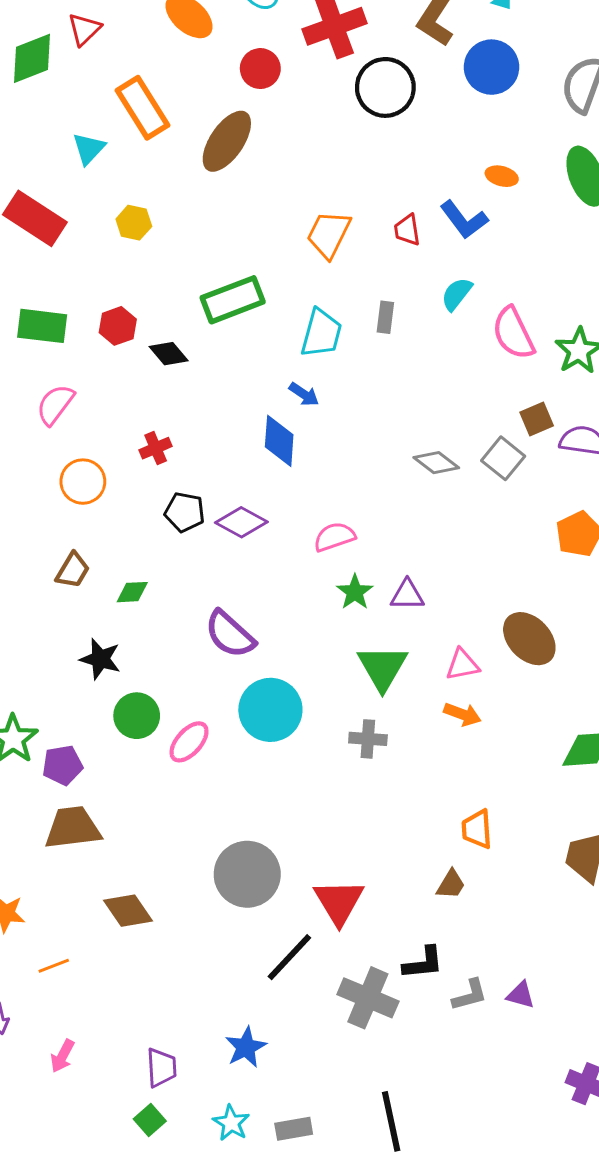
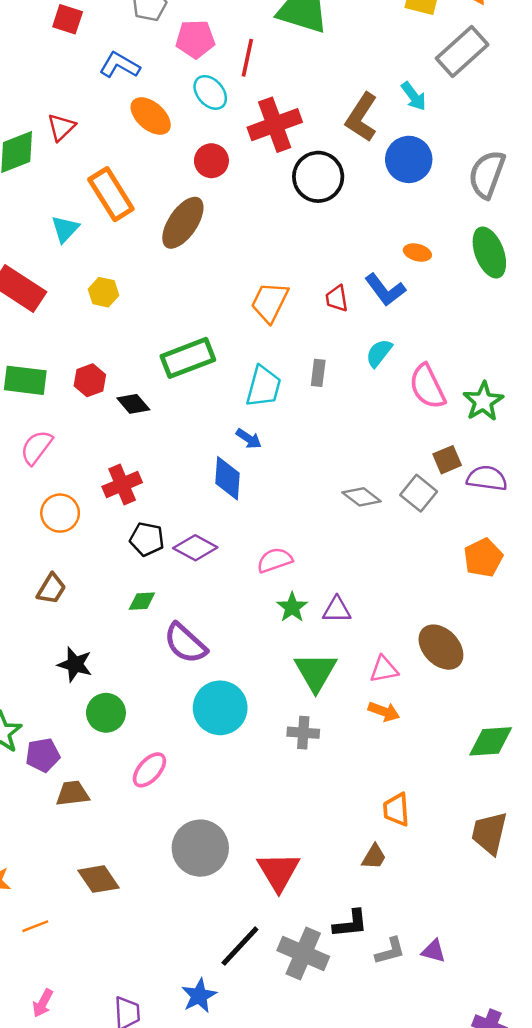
red cross: (156, 448) -> (122, 485), size x1.4
green diamond: (132, 592) -> (142, 601), moved
pink ellipse: (189, 742) -> (149, 770), moved
brown trapezoid: (73, 828) -> (72, 793), moved, size x0.7
black line: (289, 957) -> (240, 946), moved

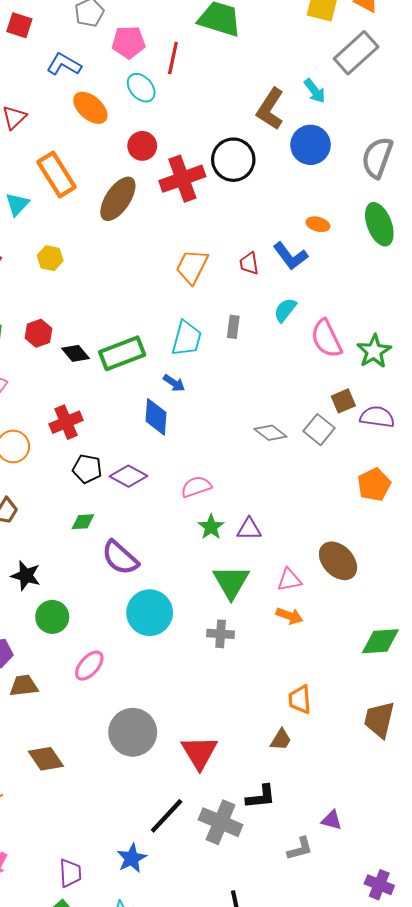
red cross: (275, 125) -> (182, 179), moved
green rectangle: (188, 358) -> (122, 353), moved
gray L-shape: (390, 951) -> (300, 849), moved

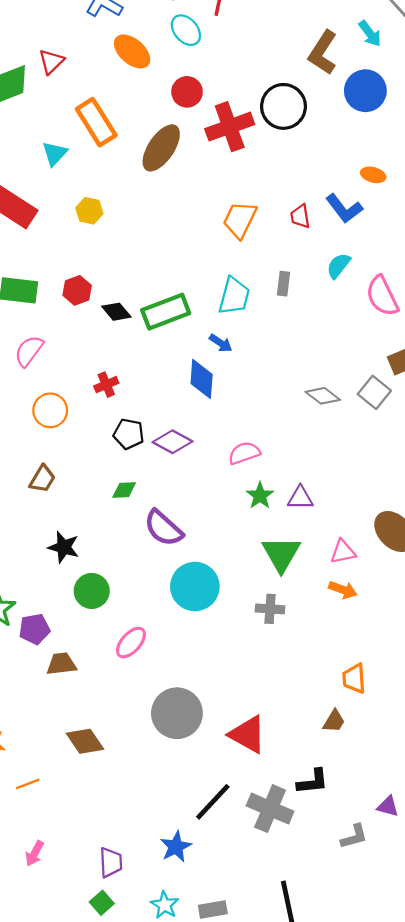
red cross: (66, 422) -> (106, 385), size x0.7
red triangle: (199, 752) -> (248, 735), turned -30

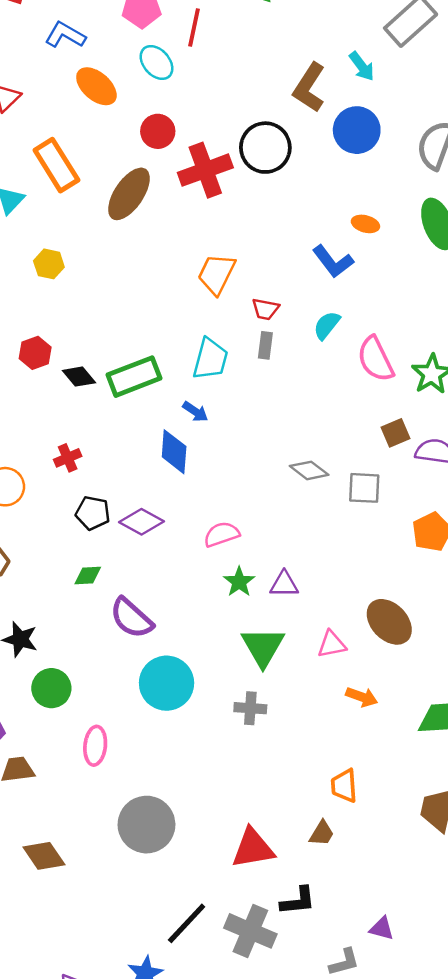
red trapezoid: (300, 216) -> (265, 309), moved, turned -70
gray square: (374, 392) -> (364, 488), moved, turned -36
orange arrow: (343, 590) -> (362, 697), moved
pink ellipse: (131, 643) -> (95, 746), turned -36
red triangle: (248, 735) -> (253, 848), moved, turned -39

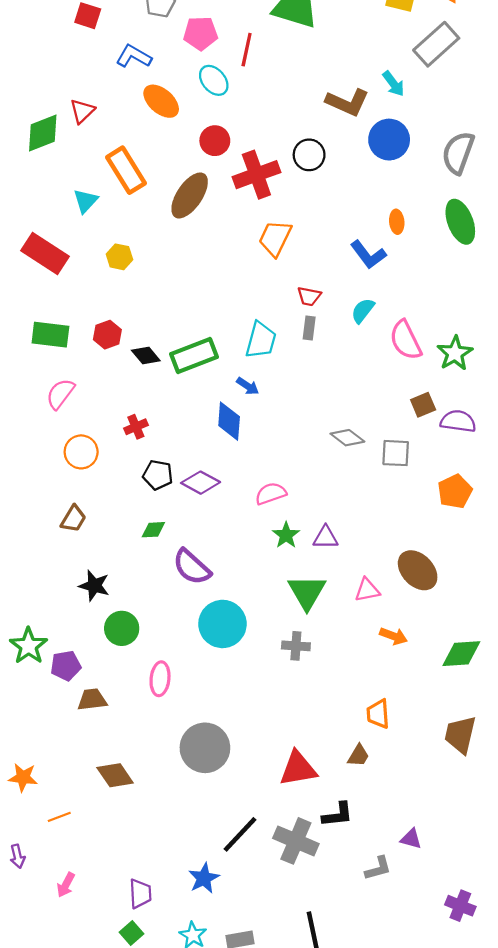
brown L-shape: (309, 88) -> (347, 102), turned -99
black circle: (265, 148) -> (309, 155), size x0.7
orange ellipse: (365, 224) -> (397, 222), turned 70
orange trapezoid: (217, 274) -> (275, 238), moved

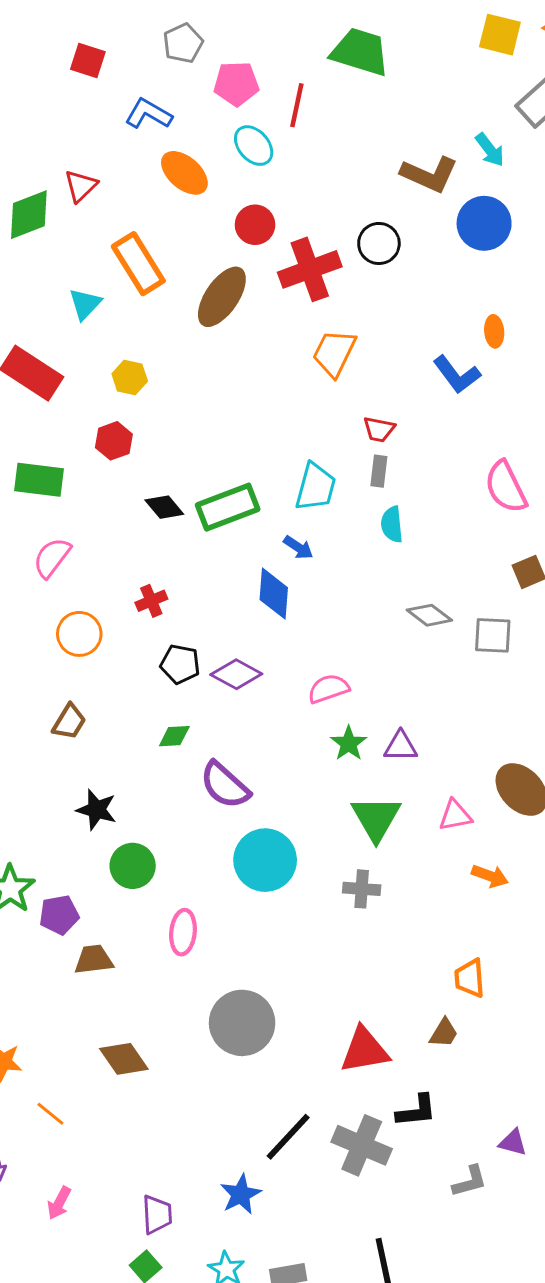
cyan semicircle: (363, 311) -> (392, 524), moved, turned -44
red hexagon: (107, 335) -> (114, 441), moved
orange line: (59, 817) -> (50, 1114), turned 60

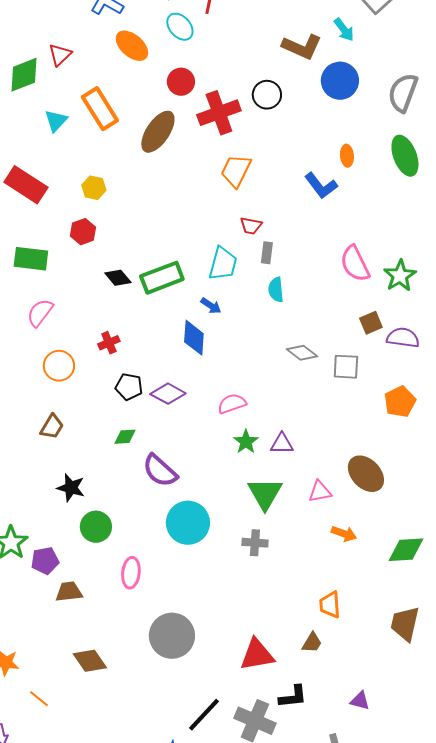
cyan triangle: (85, 304) -> (56, 121), moved
red trapezoid: (379, 429) -> (251, 226), moved
purple triangle: (513, 1142) -> (360, 701), moved

